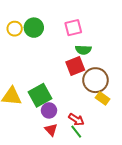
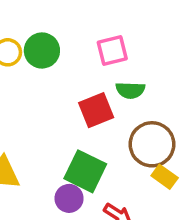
red square: (75, 66) -> (96, 110), moved
green square: (40, 95) -> (85, 171), moved, turned -35

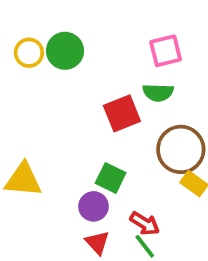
pink square: (112, 50) -> (166, 51), moved
green square: (85, 171) -> (111, 178), size x0.7

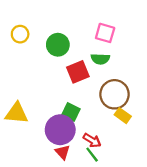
green circle: (65, 51) -> (58, 45), moved
pink square: (166, 51) -> (105, 33), turned 30
purple circle: (93, 206) -> (60, 130), size x1.6

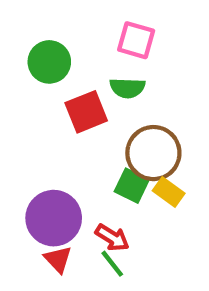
green square: (71, 112) -> (132, 186), moved

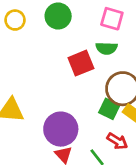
green circle: (49, 62) -> (58, 16), moved
red arrow: (112, 238) -> (117, 141), moved

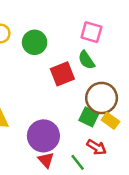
green circle: (58, 16) -> (35, 42), moved
green semicircle: (107, 48) -> (86, 60), turned 54

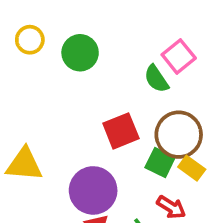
pink square: (91, 32) -> (179, 56), moved, turned 35
red square: (62, 74) -> (121, 131), moved

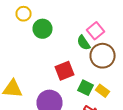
yellow circle: (30, 40) -> (24, 14), moved
brown circle: (179, 135) -> (102, 56), moved

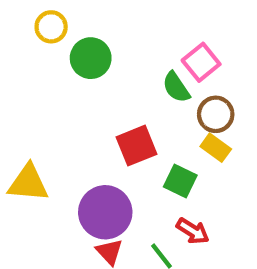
brown circle: (102, 56) -> (216, 114), size x0.7
yellow rectangle: (102, 91) -> (216, 148), moved

